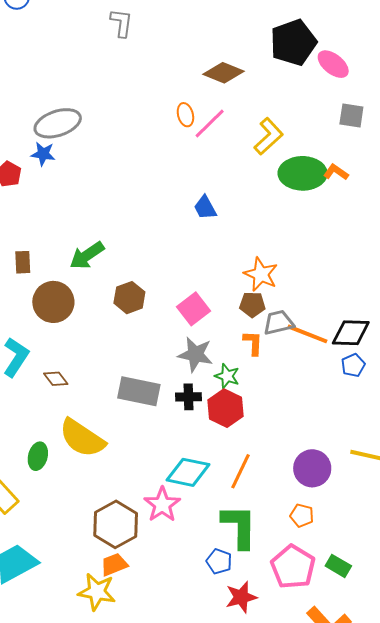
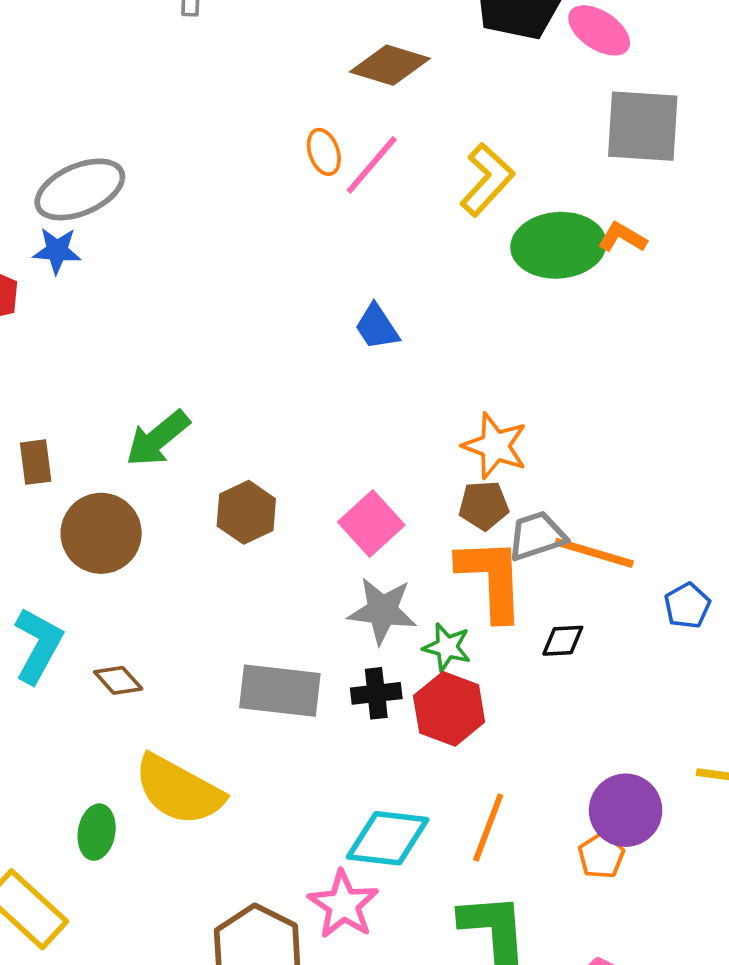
gray square: (351, 116) -> (643, 126), size x1.6
black diamond: (351, 333) -> (563, 641), moved, size x0.6
orange L-shape: (253, 343) -> (491, 579), size x1.8
orange pentagon: (302, 515) -> (601, 856), moved, turned 30

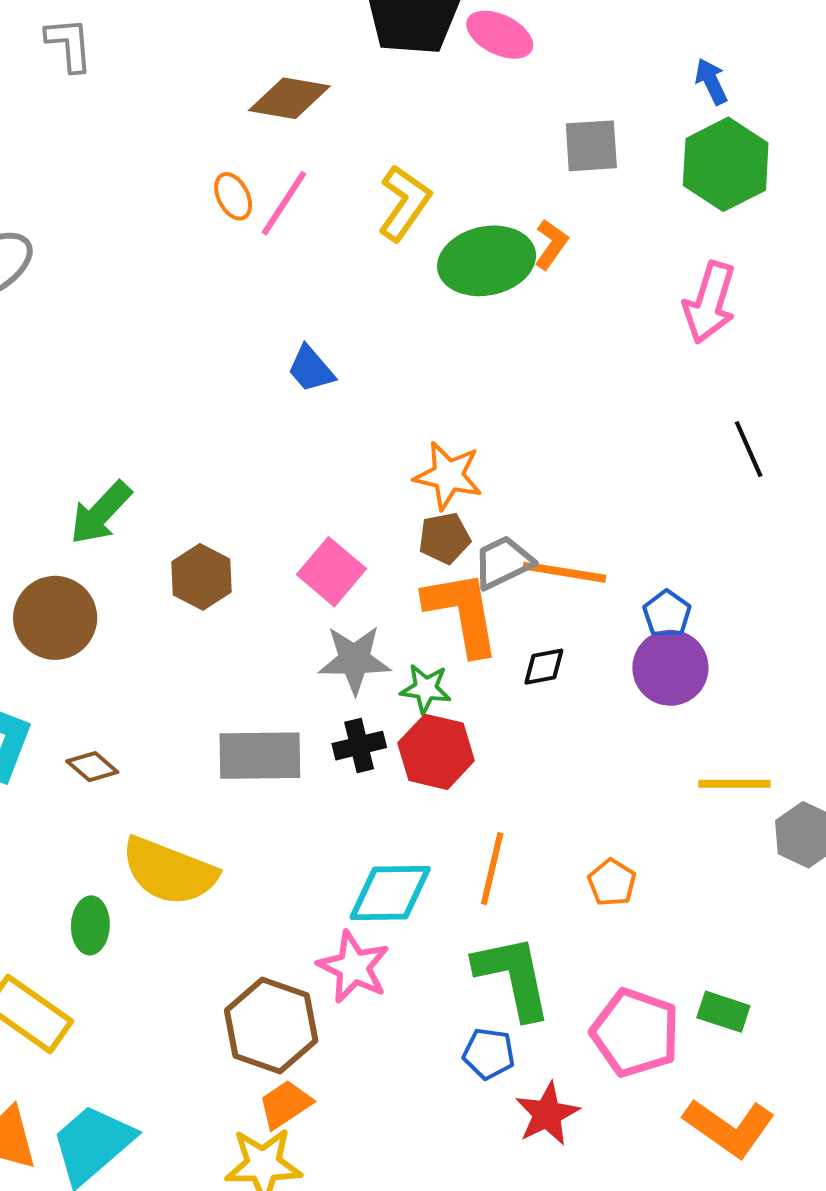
gray square: (643, 126) -> (591, 146), moved, size x0.7
orange L-shape: (622, 237) -> (551, 244), turned 102
purple circle: (626, 810) -> (670, 668), moved

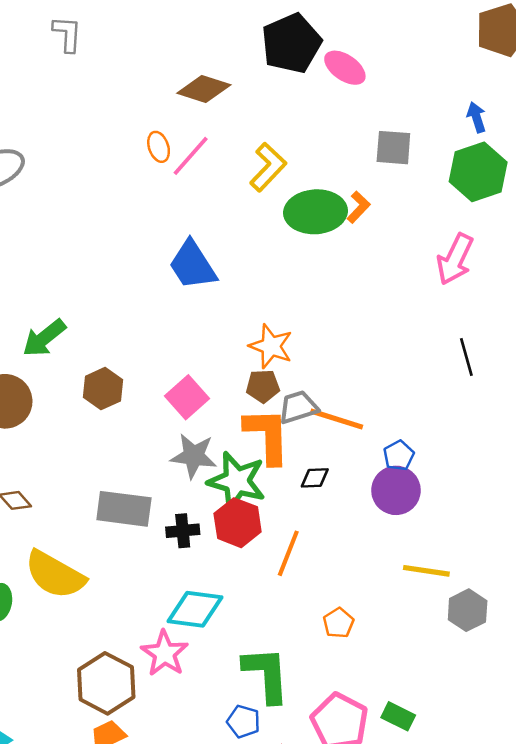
blue trapezoid: (311, 369) -> (193, 265), size x1.6
green star: (426, 689) -> (237, 481), size x1.8
black cross: (359, 746) -> (183, 531), moved
orange line: (492, 869) -> (288, 553), moved

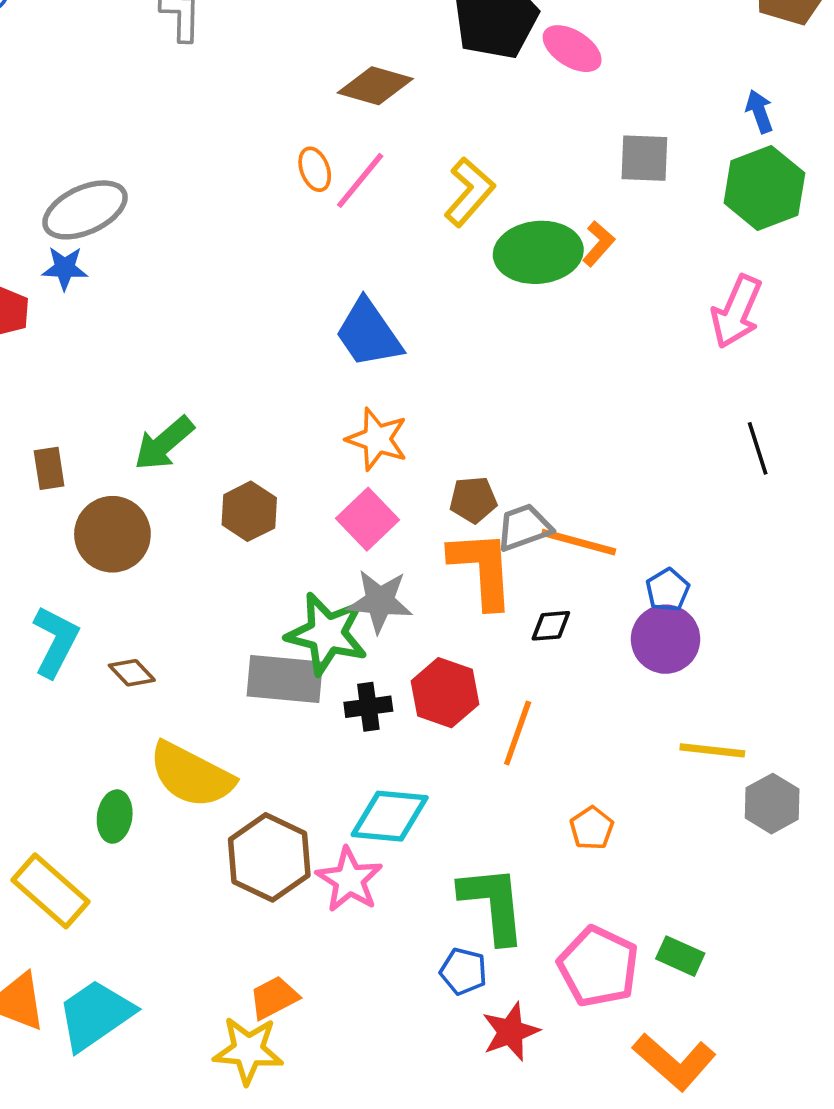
orange star: (271, 346) -> (377, 439), moved
green star: (237, 481) -> (327, 634), moved
brown hexagon: (106, 683) -> (269, 857), moved

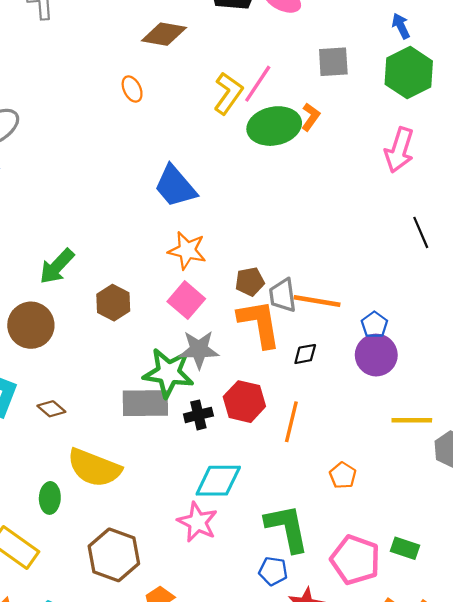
pink line: (360, 180) -> (258, 84), moved
gray trapezoid: (524, 527) -> (283, 295), turned -72
brown hexagon: (269, 857) -> (114, 555), moved

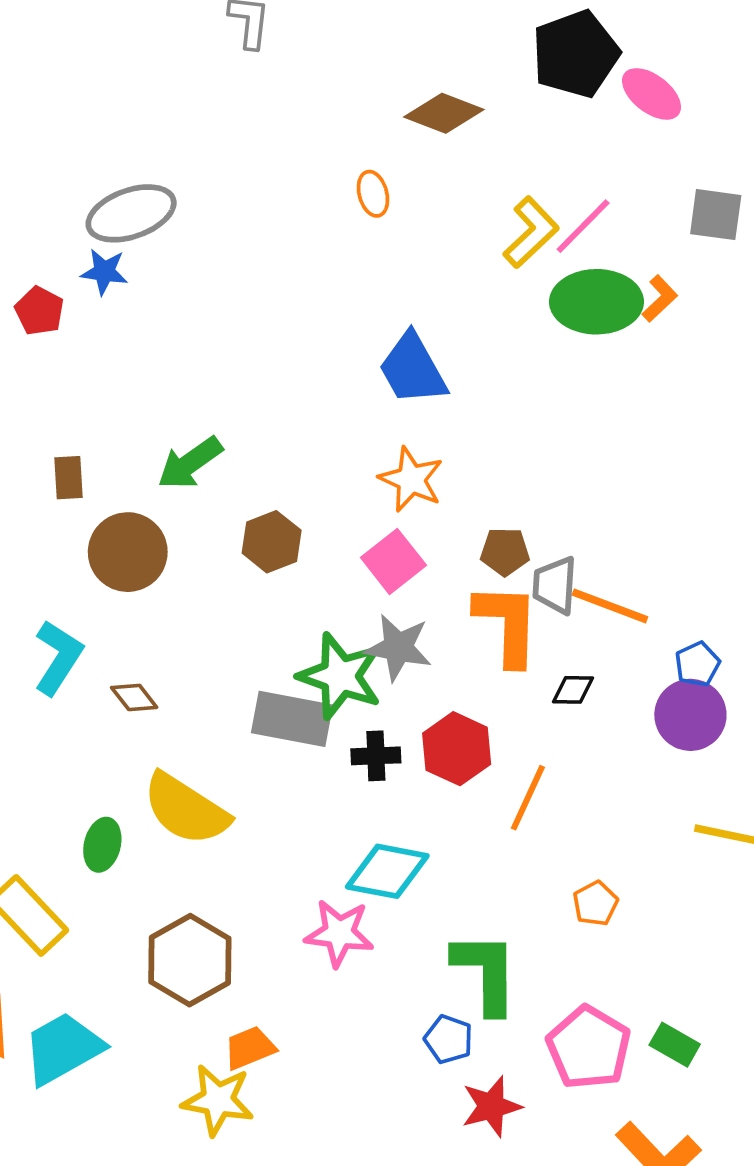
pink star: (197, 522) -> (339, 933), turned -30

